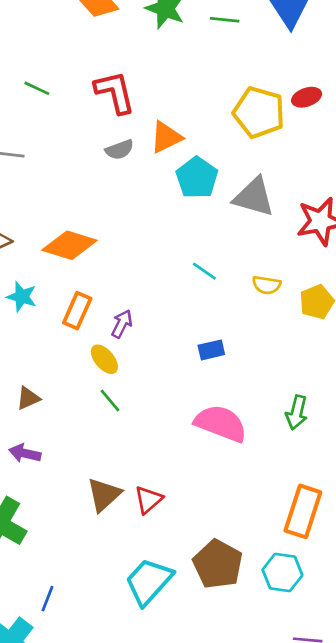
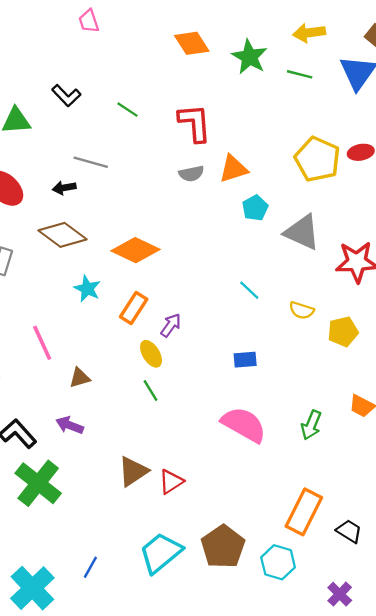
cyan pentagon: (197, 178) -> (255, 208), size x0.7
blue line: (48, 599) -> (90, 567), moved

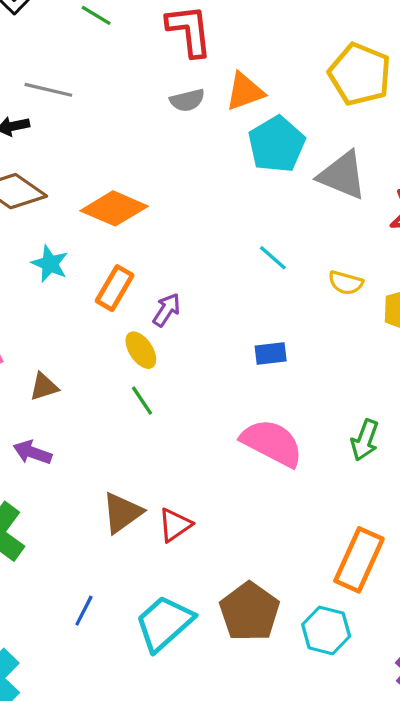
cyan pentagon: (255, 208) -> (277, 144), size x1.6
blue line: (90, 567) -> (84, 611), moved

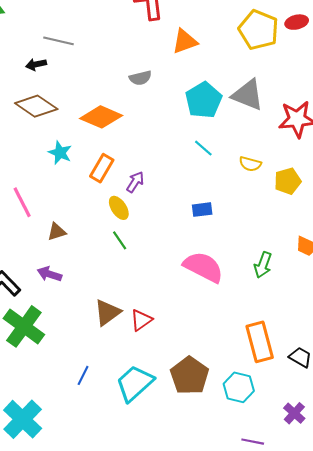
gray semicircle: (187, 100) -> (140, 78), moved
cyan pentagon: (277, 144) -> (204, 100), moved
orange rectangle: (359, 560) -> (260, 342), turned -39

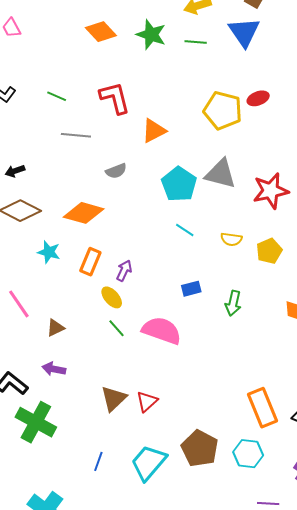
gray line: (58, 41) -> (76, 135), moved
green arrow: (263, 265) -> (233, 303), moved
pink semicircle: (203, 267) -> (162, 331), moved

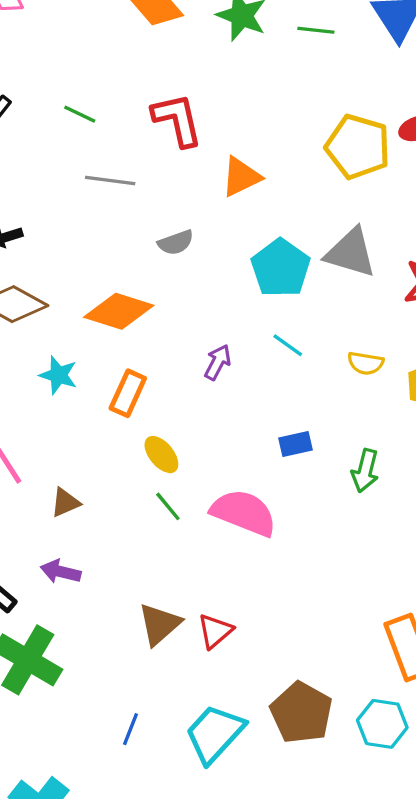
purple arrow: (124, 271) -> (218, 362), moved

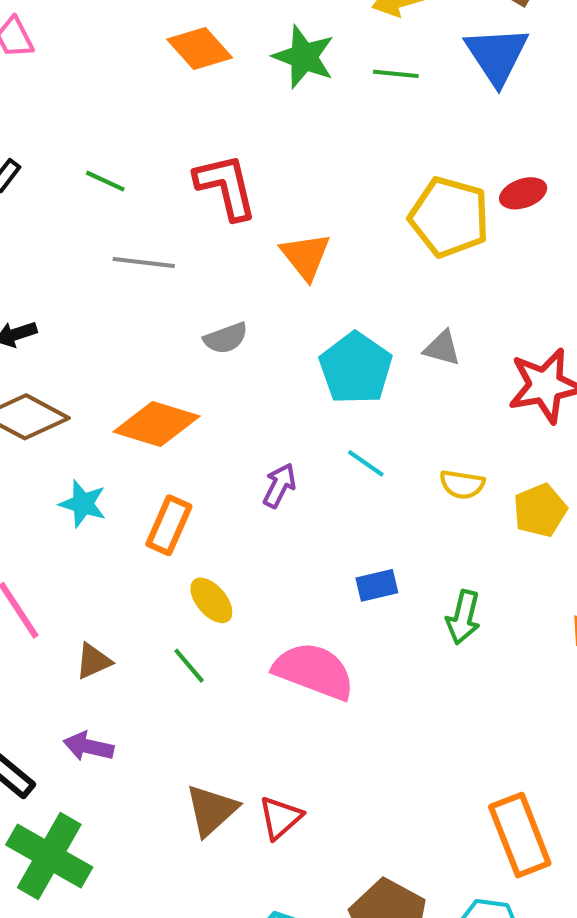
orange triangle: (241, 177) -> (306, 256), turned -42
gray triangle: (351, 253) -> (442, 348), size x0.6
green line: (168, 506) -> (189, 666), moved

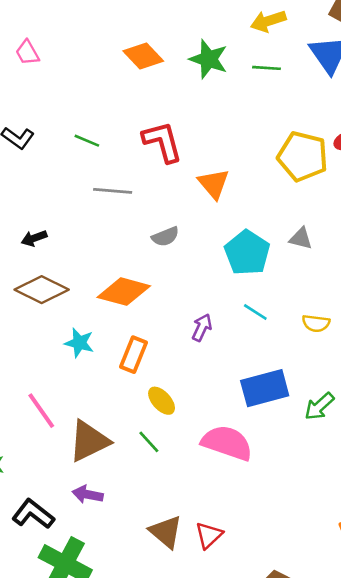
blue rectangle: (377, 585) -> (265, 388), size x1.8
green arrow: (463, 617) -> (319, 406), turned 36
brown triangle: (93, 661) -> (89, 441), size x1.8
brown triangle: (211, 810) -> (166, 532), turned -36

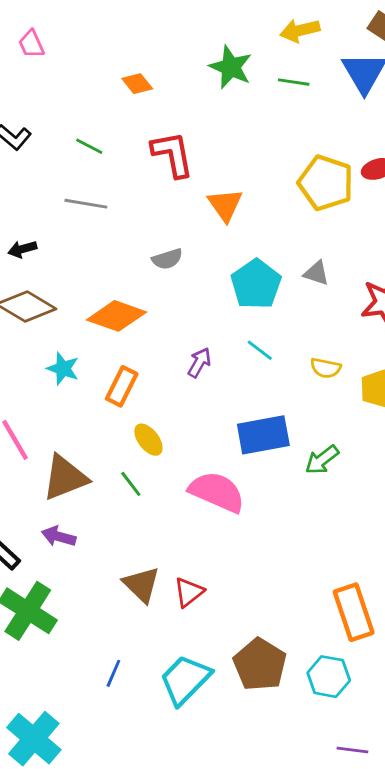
orange diamond: (143, 56) -> (137, 84), moved, size x0.7
gray line: (113, 191) -> (86, 204), moved

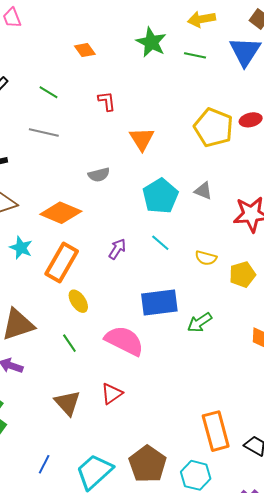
red L-shape: (172, 154) -> (107, 101), size x0.6
orange rectangle: (122, 386) -> (62, 263), size x1.4
green line: (131, 484) -> (69, 343), moved
red triangle: (189, 592) -> (112, 394), moved

